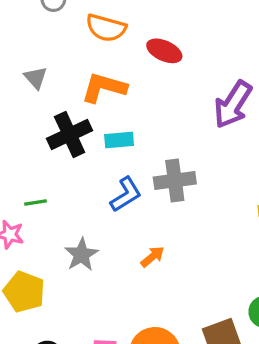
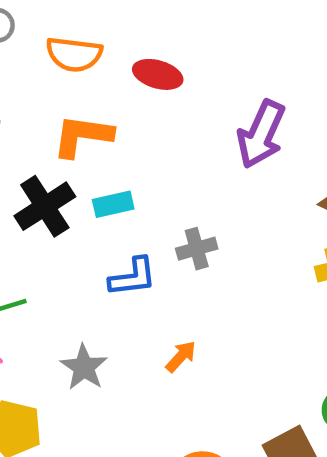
gray cross: (175, 180) -> (197, 249), size x0.7
blue L-shape: (126, 194) -> (133, 277), turned 33

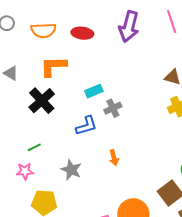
purple arrow: (261, 134) -> (129, 27), moved
cyan rectangle: (113, 204) -> (94, 91), moved
orange arrow: (181, 357) -> (114, 158), turned 133

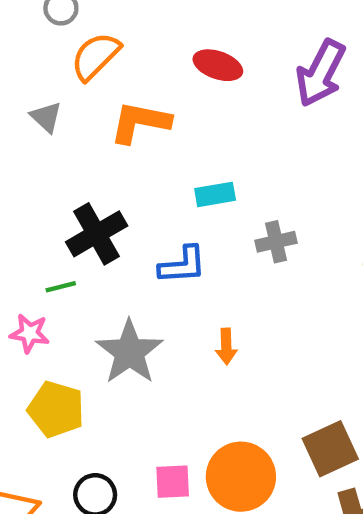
orange semicircle: (43, 30) -> (96, 56), moved, turned 125
black cross: (42, 101) -> (97, 234), moved
gray cross: (113, 108) -> (276, 242), moved
gray star: (71, 170) -> (129, 352), size x1.4

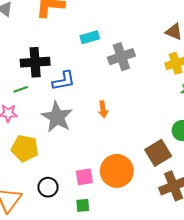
black cross: (97, 234) -> (35, 62), turned 32
gray cross: (276, 242) -> (121, 57), size x1.4
blue L-shape: (183, 265) -> (64, 81), moved

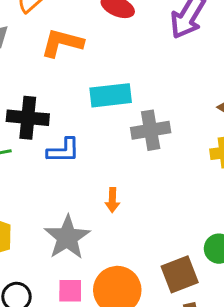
cyan rectangle: (90, 37) -> (111, 95), size x1.5
gray star: (57, 117) -> (67, 237), moved

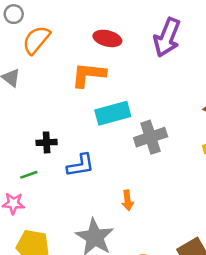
orange L-shape: (62, 43) -> (88, 75), moved
black cross: (28, 118) -> (47, 142), size x0.6

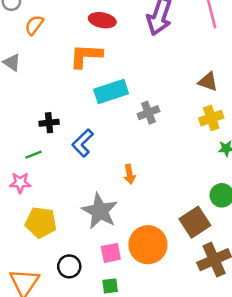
orange semicircle: (36, 40) -> (34, 25), size x0.7
gray cross: (151, 137) -> (148, 113), size x0.7
blue L-shape: (80, 165) -> (83, 143), turned 148

